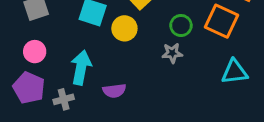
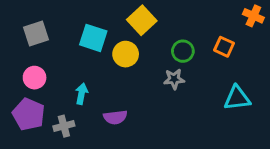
orange square: (222, 21) -> (224, 47), size x0.6
cyan arrow: (81, 68) -> (82, 94), size x0.6

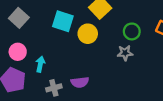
gray square: (36, 34) -> (19, 18), turned -30
cyan arrow: (82, 94) -> (40, 64), moved
gray cross: (64, 126) -> (54, 88), moved

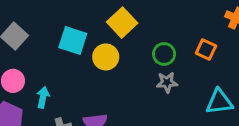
gray star: (125, 53) -> (167, 82), moved

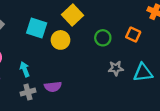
gray star: (167, 82) -> (116, 68), moved
cyan arrow: (43, 97) -> (25, 69), moved, turned -32

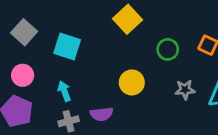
cyan square: (37, 28) -> (67, 47), moved
yellow circle: (60, 40) -> (132, 82), moved

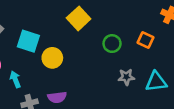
yellow circle: (132, 82) -> (52, 58), moved
cyan arrow: (64, 91) -> (15, 79), moved

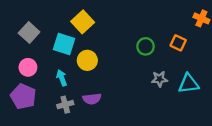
yellow square: (79, 18) -> (83, 22), moved
cyan arrow: (15, 79) -> (62, 78), moved

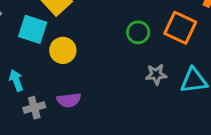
orange square: (178, 43) -> (180, 28), size x1.5
cyan arrow: (62, 78) -> (16, 80), moved

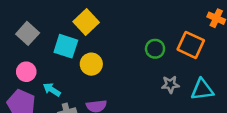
cyan arrow: (16, 80) -> (52, 90), turned -36

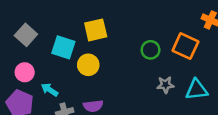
yellow square: (86, 22) -> (96, 30), moved, turned 30

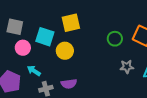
gray square: (26, 35) -> (15, 27), turned -30
pink circle: (25, 72) -> (23, 48), moved

